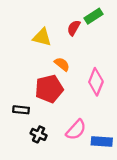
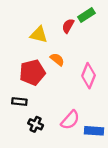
red pentagon: (49, 89) -> (32, 72), moved

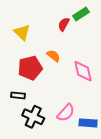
yellow triangle: (39, 35) -> (22, 32), moved, turned 30
pink diamond: (89, 76) -> (83, 71), turned -35
black cross: (36, 124) -> (33, 117), size x1.5

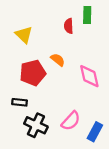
green rectangle: (81, 14) -> (87, 15), turned -56
red semicircle: (64, 24) -> (69, 26), turned -32
blue rectangle: (88, 123) -> (95, 132), turned -66

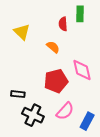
orange semicircle: (58, 60) -> (53, 47), moved
red pentagon: (33, 73) -> (56, 81), moved

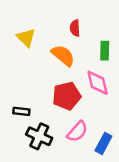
green rectangle: (80, 14) -> (105, 51), moved
orange semicircle: (53, 47) -> (63, 55), size x1.5

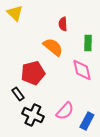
yellow triangle: (26, 38) -> (15, 13), moved
red pentagon: (67, 96) -> (33, 73), moved
black rectangle: (21, 111) -> (18, 94), turned 48

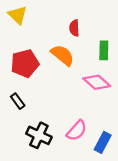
pink diamond: (82, 70) -> (97, 82), turned -35
red pentagon: (33, 73) -> (25, 63), moved
black rectangle: (18, 94) -> (18, 101), moved

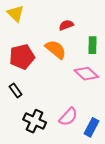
red semicircle: (74, 28) -> (66, 25), turned 72

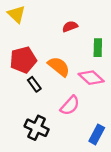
orange semicircle: (56, 49) -> (59, 67), moved
black rectangle: (16, 90) -> (34, 84), moved
pink semicircle: (68, 117) -> (70, 106), moved

